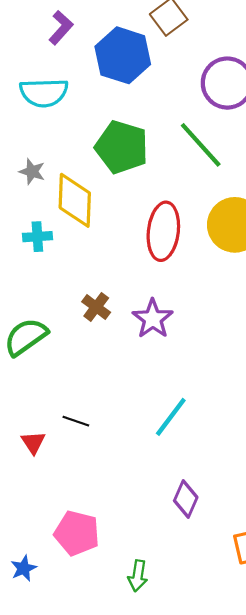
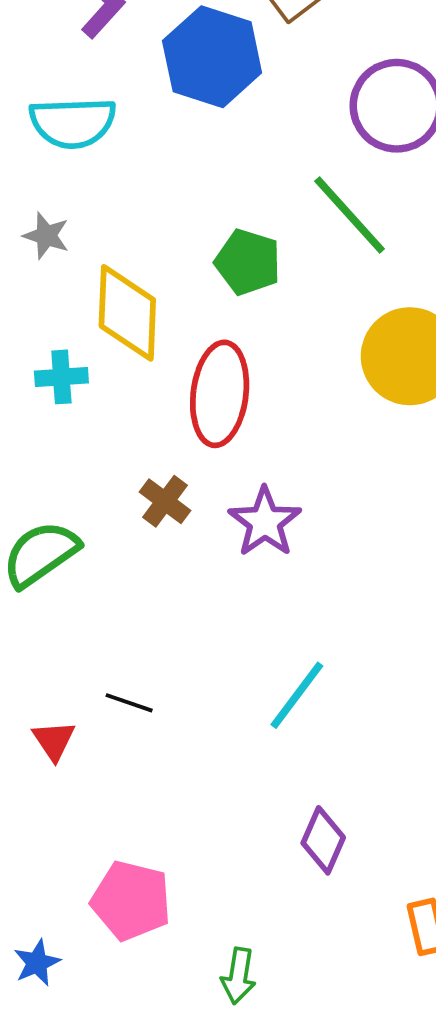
green pentagon: (122, 147) -> (248, 262), moved, size x0.7
gray star: (32, 172) -> (46, 236), moved
red ellipse: (163, 231) -> (220, 394), moved

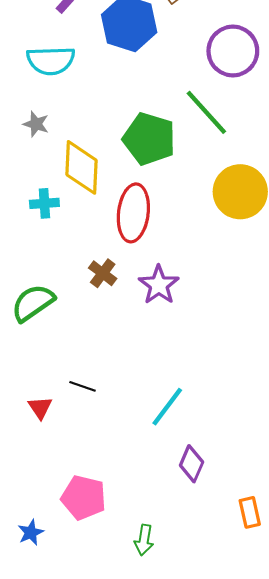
green pentagon: (248, 262) -> (149, 139), size x1.4
cyan line: (297, 695) -> (167, 407), moved

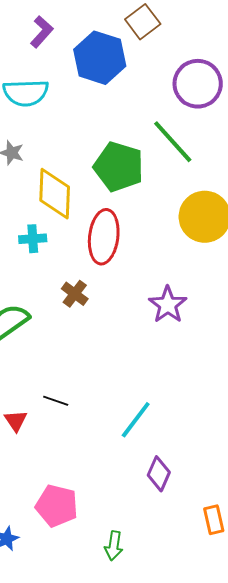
cyan cross: (44, 203) -> (33, 239), moved
purple star: (159, 285) -> (168, 305), moved

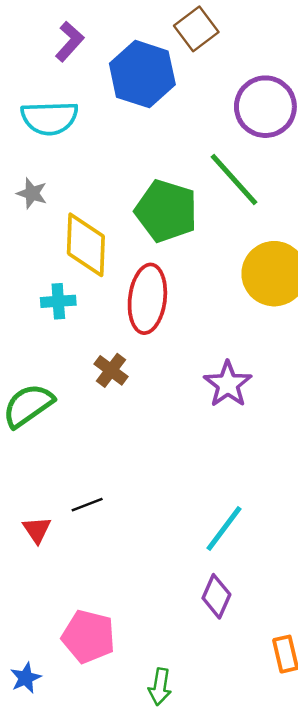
black line: (56, 401) -> (87, 505), turned -40
cyan line: (136, 420) -> (224, 529), moved

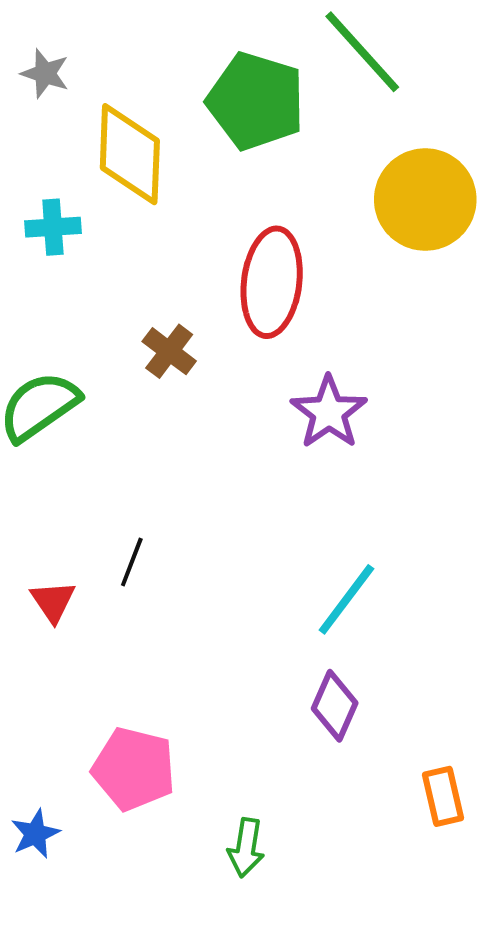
red ellipse: (147, 299) -> (272, 282), moved
cyan cross: (58, 301) -> (53, 227), moved
purple star: (228, 384) -> (329, 412), moved
black line: (87, 505) -> (132, 562), turned -48

